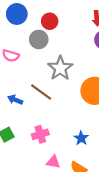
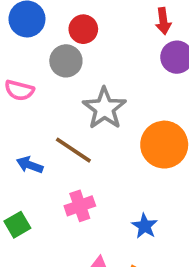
pink cross: (40, 134) -> (80, 206), moved

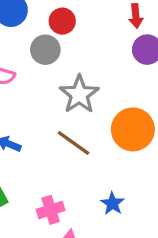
brown line: (73, 150) -> (74, 143), moved
pink cross: (80, 206) -> (51, 210), moved

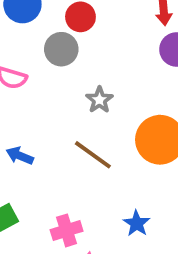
gray star: (79, 94) -> (99, 100), size x0.6

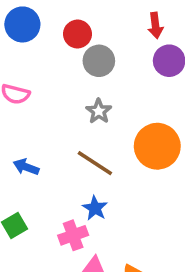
gray circle: (61, 49) -> (99, 61), moved
blue star: (137, 223) -> (95, 208), moved

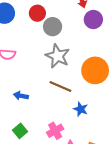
gray star: (99, 111) -> (57, 56), size x1.6
blue star: (95, 208) -> (81, 109), moved

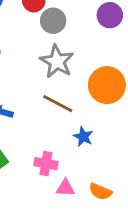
pink cross: (55, 131) -> (46, 164), turned 35

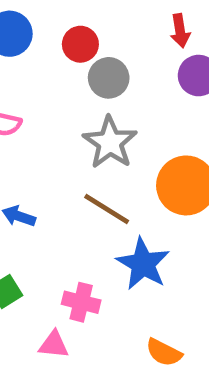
blue star: (83, 137) -> (143, 264), size x1.6
pink triangle: (65, 188) -> (54, 345), moved

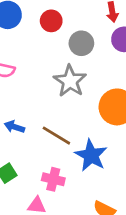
gray circle: (109, 78) -> (81, 43), moved
brown line: (107, 209) -> (56, 136), moved

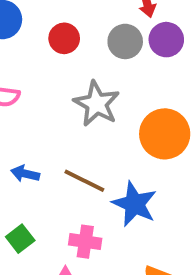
red circle: (51, 21) -> (64, 38), moved
gray circle: (81, 43) -> (125, 41), moved

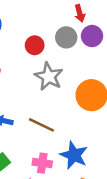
red circle: (64, 38) -> (35, 45), moved
blue star: (134, 204) -> (74, 155), moved

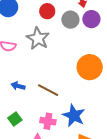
red circle: (35, 45) -> (47, 11), moved
gray star: (49, 77) -> (38, 38), moved

